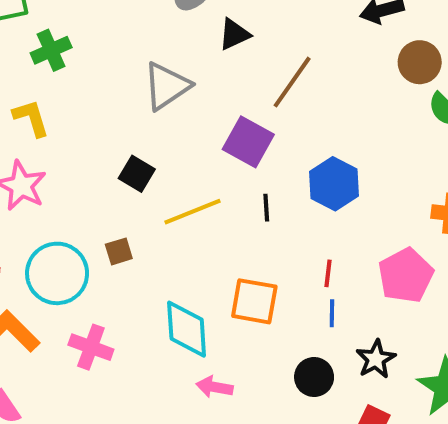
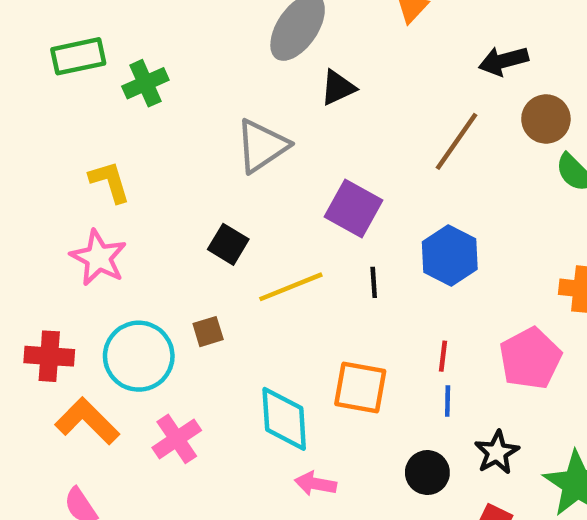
green cross: (51, 50) -> (145, 83), moved
brown line: (292, 82) -> (456, 141), moved
pink cross: (91, 347) -> (177, 439), turned 36

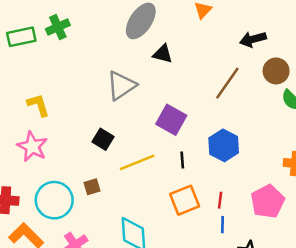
green cross: (145, 83) -> (58, 27), moved
black triangle: (338, 88) -> (163, 54), turned 40
orange square: (360, 387) -> (185, 200), moved, turned -32

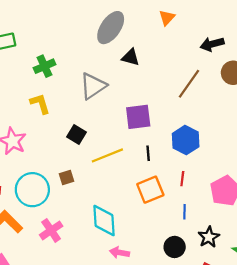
green cross: (58, 27) -> (44, 66), moved
yellow L-shape: (38, 105) -> (40, 104), moved
purple square: (171, 120) -> (138, 117), turned -36
red line: (220, 200) -> (182, 179), moved

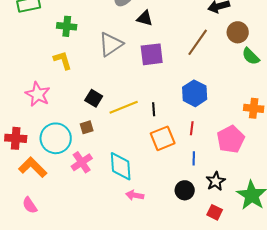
green cross: (44, 66) -> (67, 26), turned 30
purple square: (138, 117) -> (152, 54), moved
black square: (76, 135) -> (94, 98), moved
black line: (148, 153) -> (154, 109), moved
pink cross: (51, 230) -> (82, 162), moved

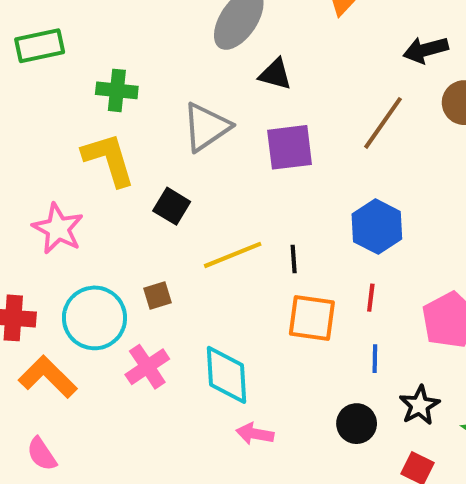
yellow L-shape: (63, 60) -> (109, 159), size x1.4
black square: (94, 98) -> (172, 206), moved
orange square: (163, 138) -> (312, 318), turned 30

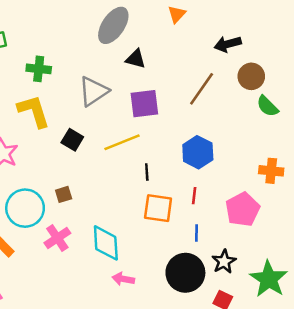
yellow line: (233, 255) -> (122, 142), moved
black circle: (357, 424) -> (185, 273), size x1.6

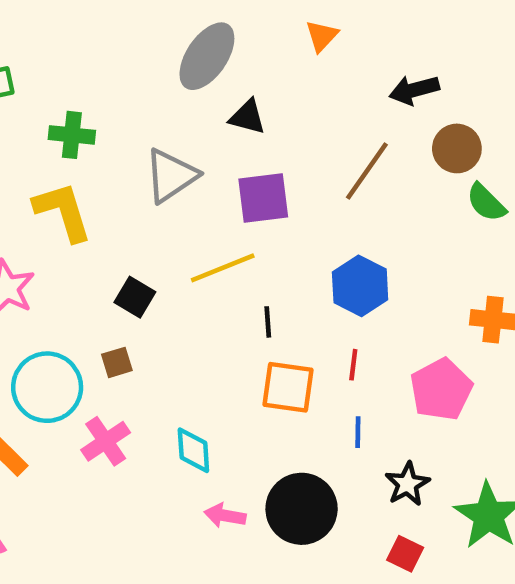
black square: (72, 140) -> (135, 297), moved
cyan diamond: (106, 243) -> (193, 450), size x0.7
black circle: (185, 273) -> (302, 509), moved

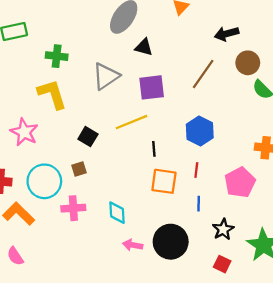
pink cross: (106, 441) -> (73, 208), turned 30

